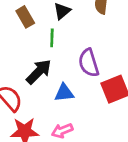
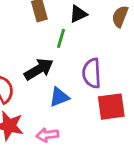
blue triangle: (64, 93) -> (59, 97), turned -30

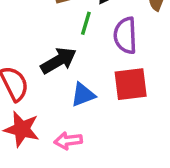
purple semicircle: (92, 73) -> (125, 35), moved
red square: (111, 107) -> (131, 84), moved

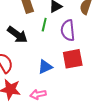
black arrow: (58, 61) -> (17, 35), moved, turned 70

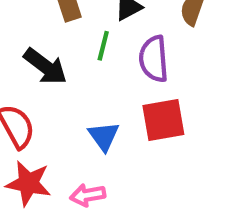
blue triangle: (45, 67) -> (104, 136), turned -42

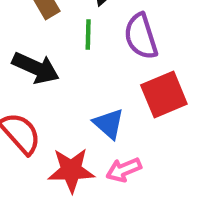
red star: (29, 183) -> (71, 170), moved
pink arrow: (88, 195) -> (124, 170), moved

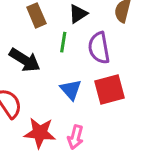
blue triangle: (109, 124) -> (71, 90), moved
pink arrow: (124, 170) -> (76, 137), turned -60

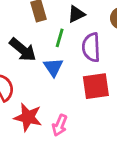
blue triangle: (71, 90) -> (53, 67), moved

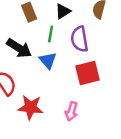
pink arrow: (60, 125) -> (71, 111), moved

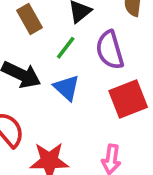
green line: (51, 34) -> (66, 48), turned 35

